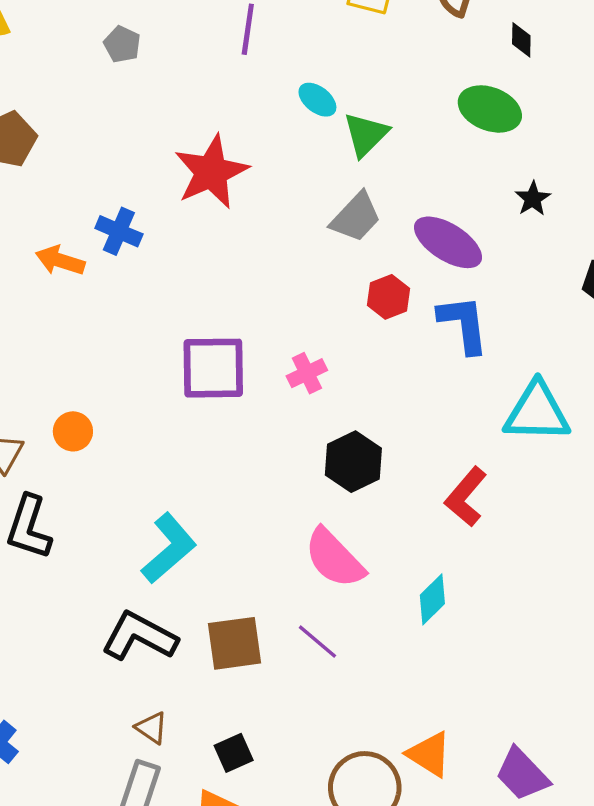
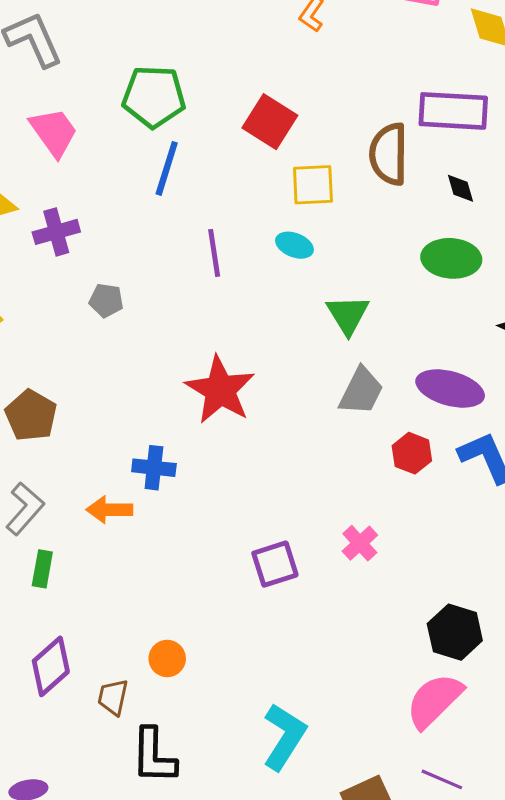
cyan ellipse: (317, 100) -> (294, 245), moved
purple square: (213, 368) -> (275, 564), size x0.7
black hexagon: (353, 462) -> (455, 632), moved
pink semicircle: (334, 558) -> (434, 701), turned 106

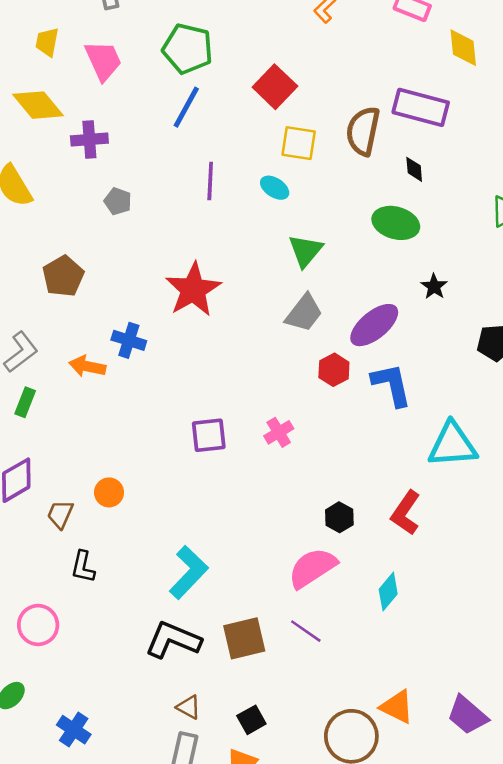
purple ellipse: (450, 389) -> (374, 325), turned -66
brown pentagon: (31, 415) -> (63, 276), moved
black hexagon: (455, 632) -> (339, 517), size x0.7
black L-shape: (154, 756) -> (83, 567), size x0.7

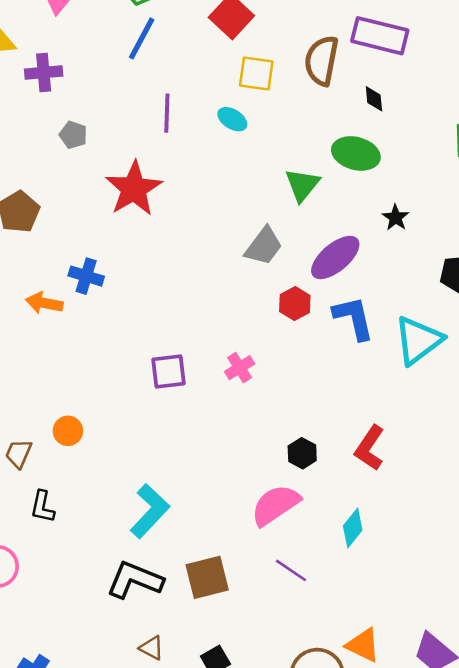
green triangle: (305, 251) -> (302, 185), moved
red star: (193, 290) -> (134, 189), moved
cyan triangle: (453, 445) -> (418, 340), moved, turned -32
purple line: (306, 631) -> (291, 570), moved

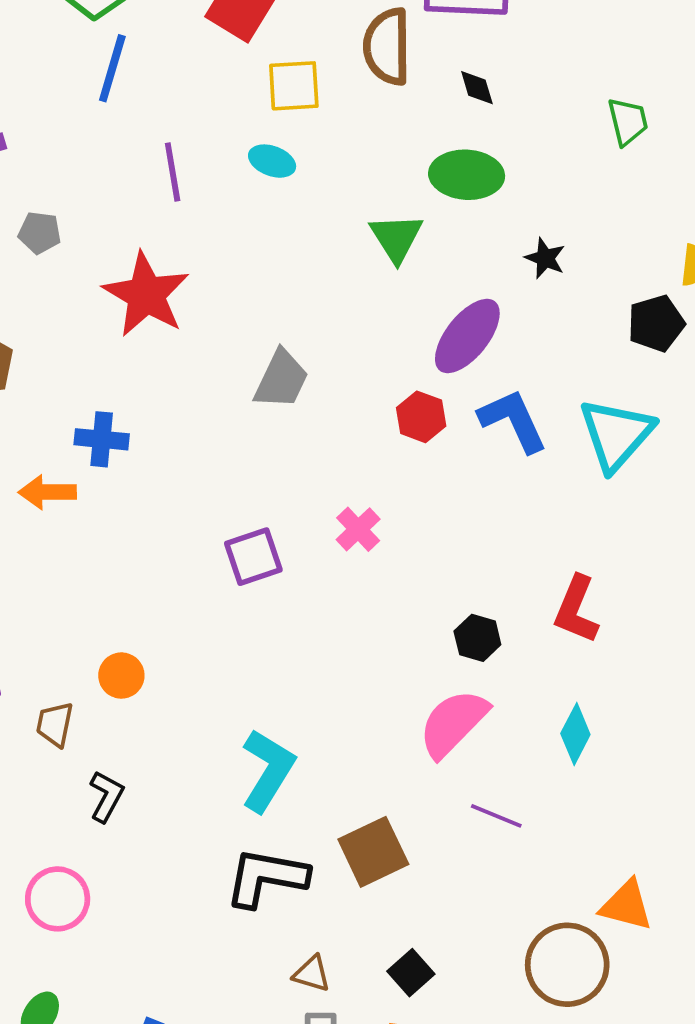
gray trapezoid: (264, 246) -> (281, 379), moved
black L-shape: (42, 507) -> (106, 796), turned -152

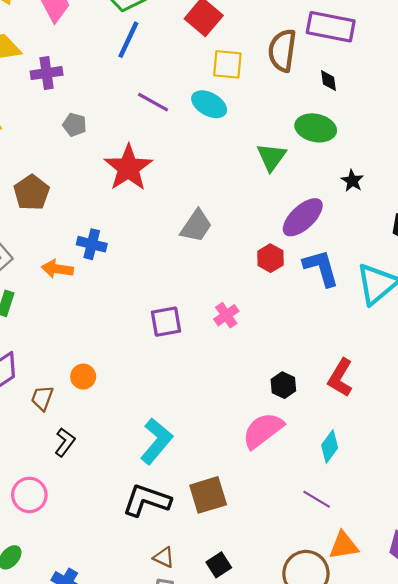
cyan ellipse: (272, 161) -> (209, 104), size x1.4
purple line: (173, 172) -> (153, 102), turned -60
purple line: (496, 816) -> (317, 499), moved
orange triangle: (626, 905) -> (344, 546), turned -32

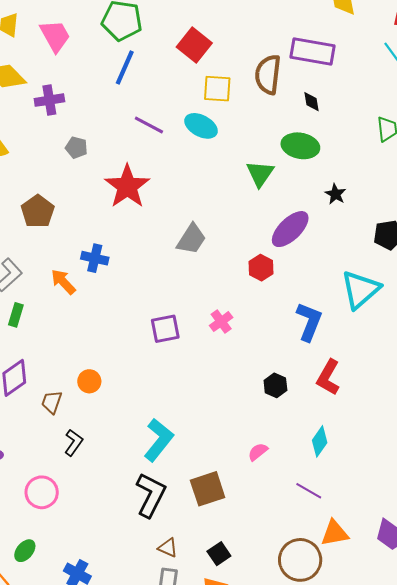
blue L-shape: (321, 268) -> (309, 322), moved, turned 39
orange arrow: (57, 269) -> (63, 282), turned 40
pink semicircle: (263, 430) -> (258, 452), moved, size x0.5
black L-shape: (147, 500) -> (151, 495), turned 99

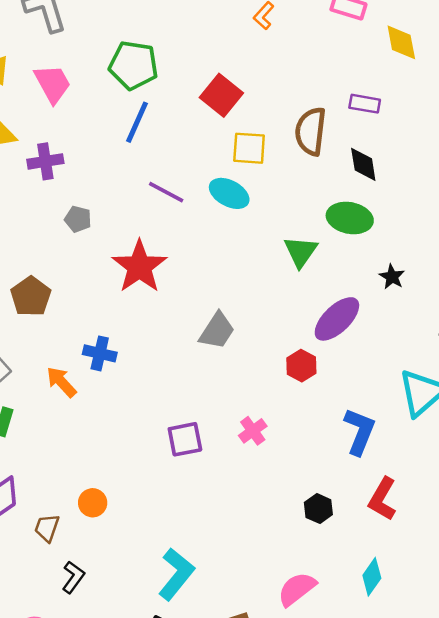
purple rectangle: (312, 52) -> (365, 104), size x0.6
black diamond: (312, 102) -> (363, 164), size x1.4
pink semicircle: (258, 452) -> (297, 589), size x1.6

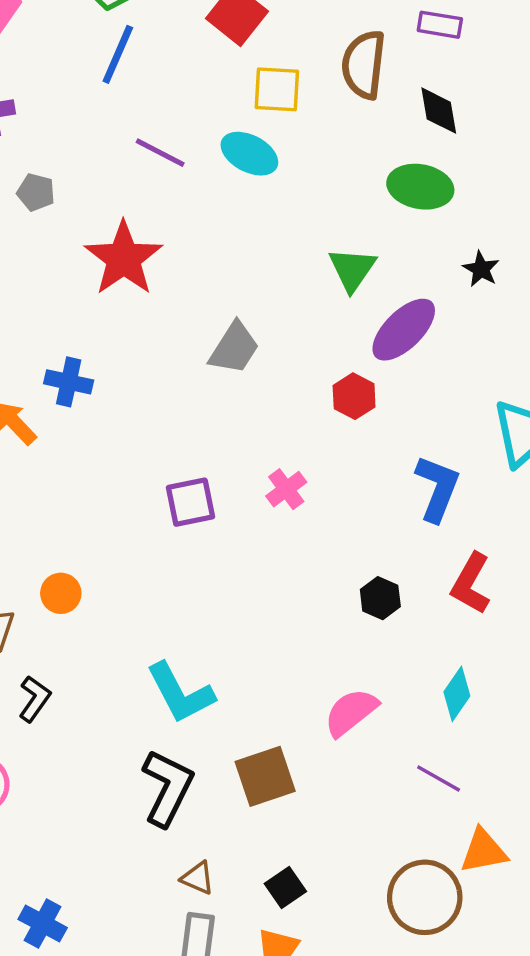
green triangle: (301, 252) -> (352, 269), moved
cyan L-shape: (176, 574) -> (180, 693), turned 114

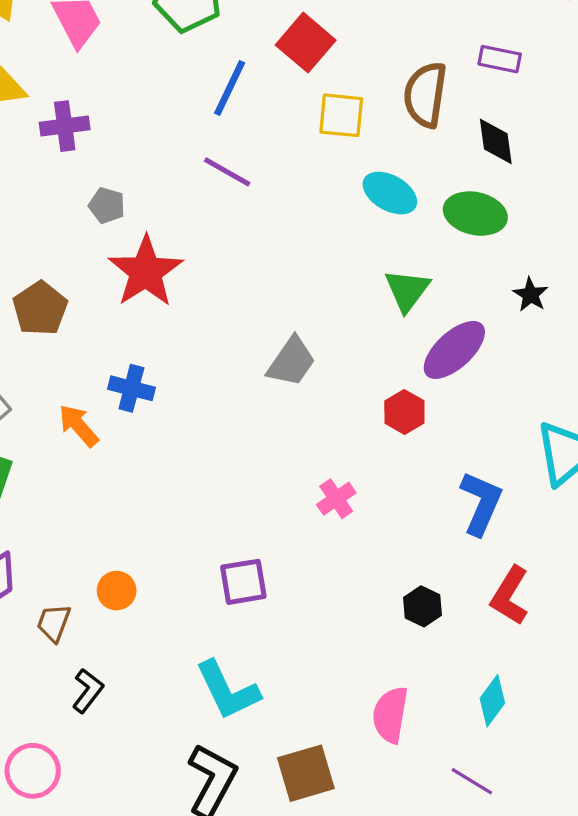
blue line: (118, 54) -> (230, 88), moved
cyan ellipse: (249, 154) -> (390, 193), moved
red star: (124, 258) -> (146, 272), moved
purple square: (190, 502) -> (243, 582), moved
pink semicircle: (351, 712) -> (390, 715), turned -44

